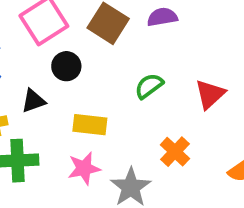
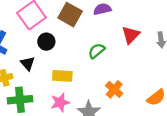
red triangle: (210, 94) -> (131, 35), moved
black triangle: (33, 101) -> (28, 63), turned -49

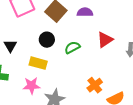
black circle: (46, 42) -> (47, 40), moved
orange cross: (114, 89) -> (95, 85), moved

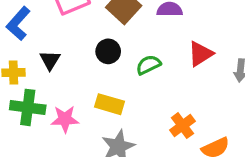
yellow rectangle: (38, 63) -> (109, 104), moved
pink star: (31, 86) -> (65, 119), moved

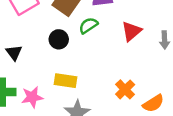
green semicircle: (148, 65) -> (88, 26), moved

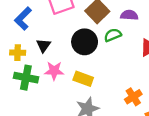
black circle: (59, 39) -> (85, 42), size x1.5
pink star: (32, 97) -> (54, 71), moved

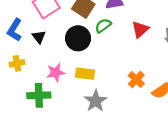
black triangle: (43, 45) -> (39, 37), moved
green cross: (26, 78) -> (39, 95), moved

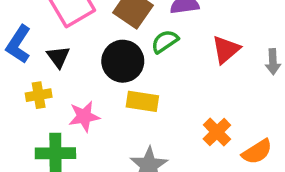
yellow cross: (17, 63) -> (39, 95), moved
yellow rectangle: (85, 74) -> (142, 101), moved

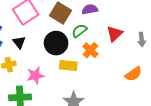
orange cross: (217, 132) -> (90, 50), moved
orange semicircle: (257, 152) -> (133, 74), moved

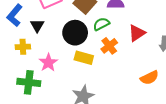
pink star: (35, 76) -> (48, 63), turned -30

